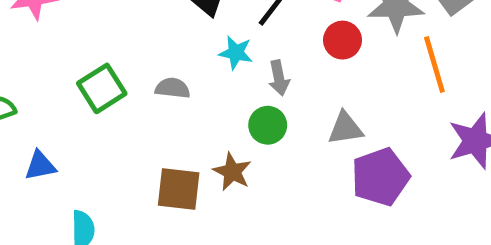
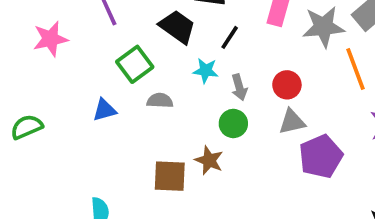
red circle: (342, 40) -> (287, 85), moved
green square: (102, 88) -> (135, 64), moved
blue triangle: (40, 166) -> (104, 110), moved

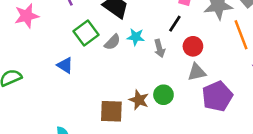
black line: (230, 37) -> (175, 24), moved
gray semicircle: (160, 101) -> (112, 42), moved, turned 132
blue triangle: (104, 110) -> (65, 65), turned 48
green circle: (233, 123) -> (163, 95), moved

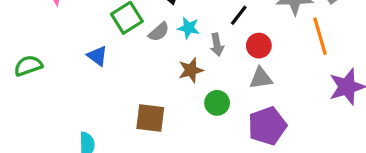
purple pentagon: (217, 96) -> (267, 126), moved
brown star: (139, 100) -> (191, 70), moved, turned 30

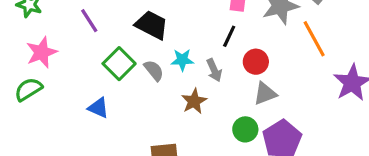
gray semicircle: (159, 32) -> (154, 70), turned -75
green semicircle: (28, 66) -> (28, 89), moved
green circle: (217, 103) -> (245, 129), moved

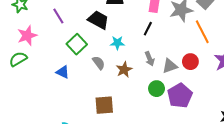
red circle: (256, 62) -> (190, 62), moved
gray semicircle: (154, 70) -> (99, 63), moved
gray arrow: (214, 70) -> (150, 59), moved

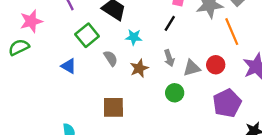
purple pentagon: (180, 96) -> (227, 103), moved

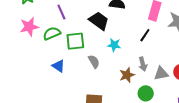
green square: (87, 35) -> (75, 41), turned 30
green semicircle: (19, 47) -> (52, 33), moved
brown star: (139, 68) -> (127, 75), moved

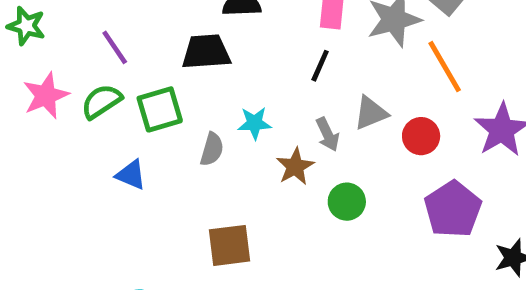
black trapezoid: (99, 21) -> (206, 52), turned -30
cyan star: (114, 45) -> (255, 123), moved
gray semicircle: (94, 62) -> (212, 149), turned 56
gray triangle: (161, 73) -> (371, 113), moved

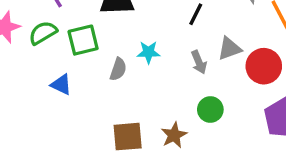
red circle: (421, 136) -> (264, 66), size x1.4
brown star: (295, 167) -> (174, 135), moved

